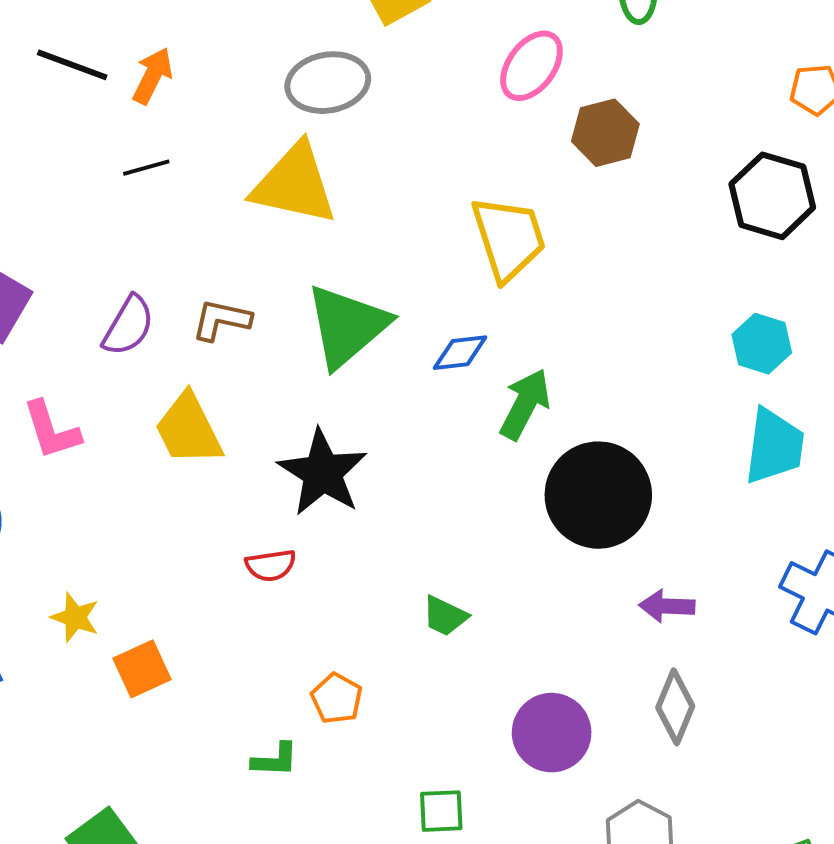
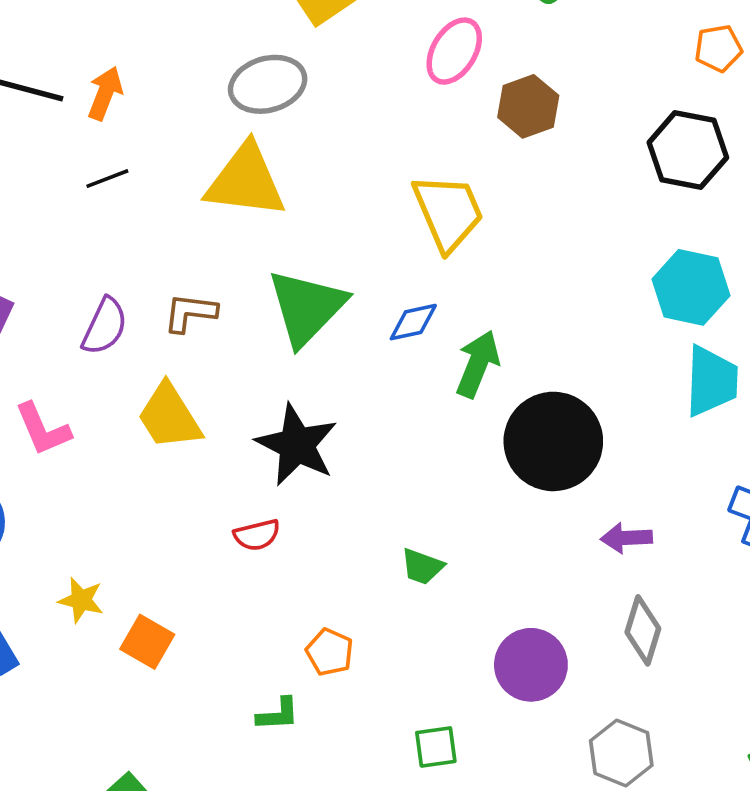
cyan hexagon: (762, 344) -> (691, 287), size x1.4
orange square: (142, 669) -> (147, 642), turned -30

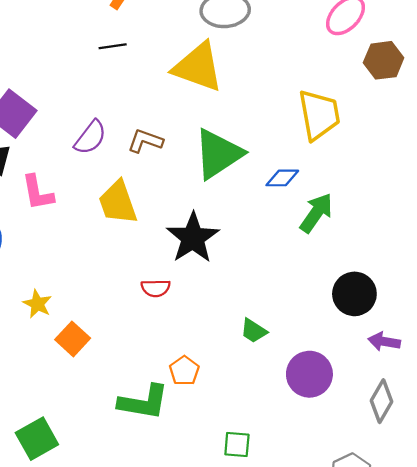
black circle: (553, 441) -> (354, 294), moved, size x0.7
purple circle: (531, 665) -> (309, 374), moved
green L-shape: (278, 714) -> (144, 402), size x1.8

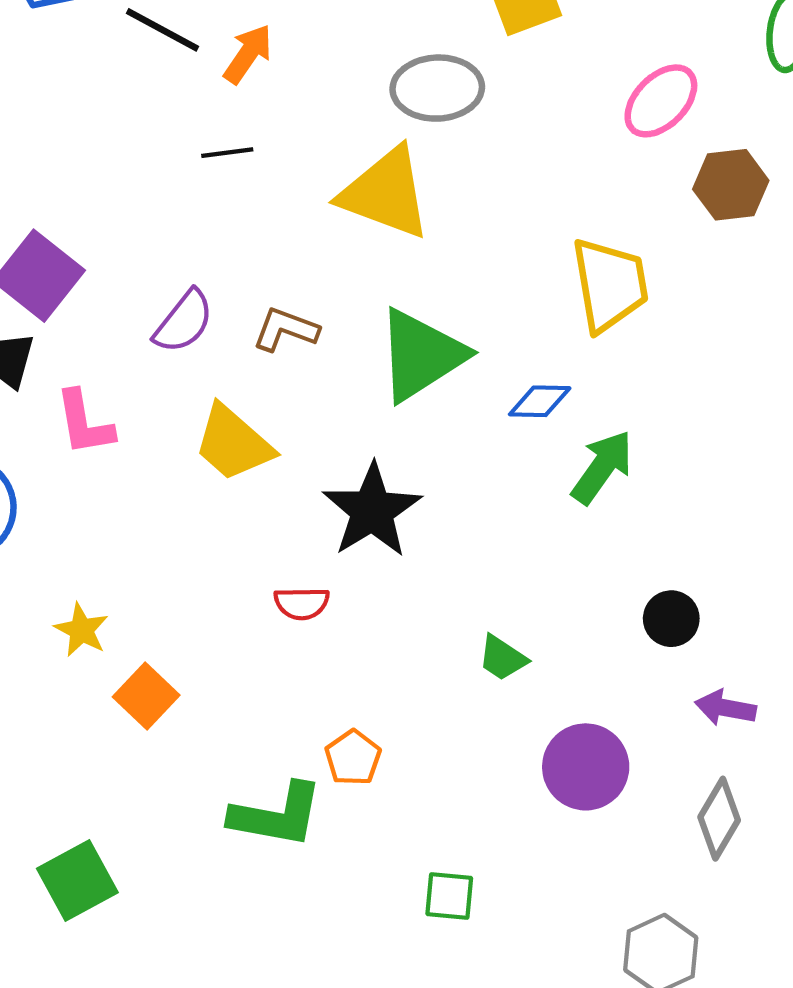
yellow trapezoid: (118, 202) -> (233, 443), turned -30
black circle: (354, 294) -> (671, 619), size x0.7
green trapezoid: (254, 331) -> (502, 658), moved

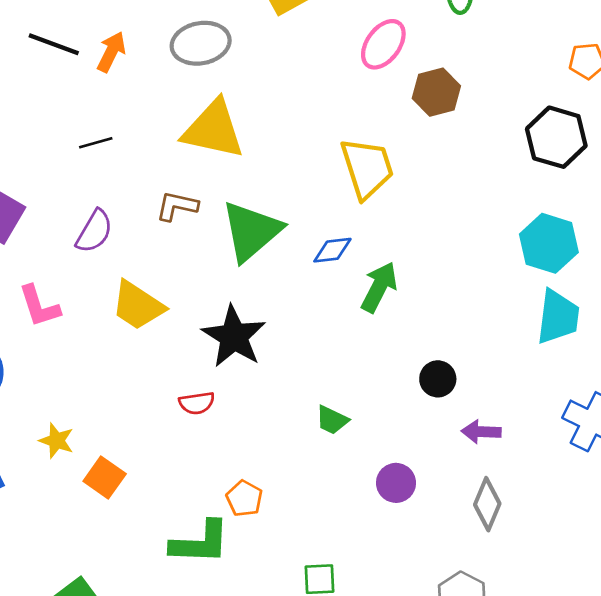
gray ellipse: (437, 88) -> (201, 43), moved
black line: (227, 153) -> (96, 143), moved
brown L-shape: (286, 329) -> (177, 206), moved
purple circle: (586, 767) -> (396, 483), size x0.7

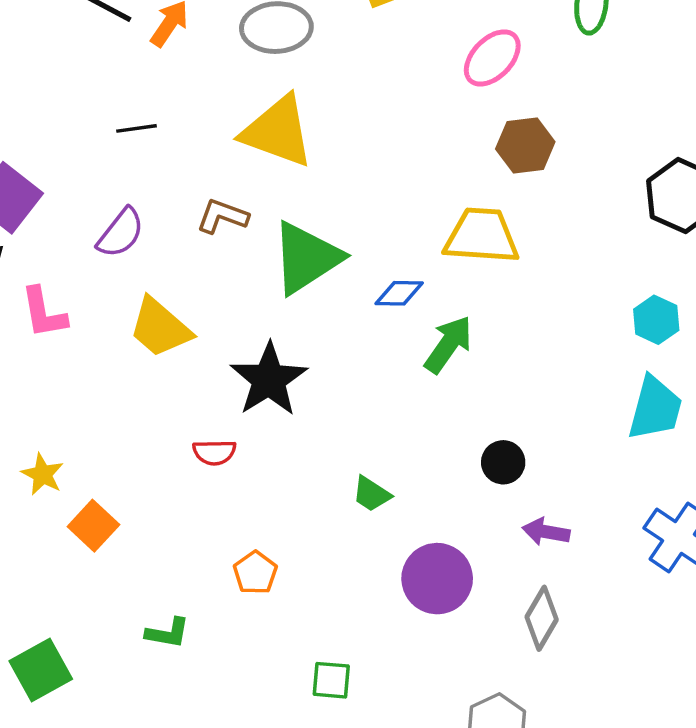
brown hexagon: (436, 92) -> (525, 145), moved
yellow trapezoid: (367, 168) -> (482, 236), moved, turned -76
cyan hexagon: (549, 243) -> (656, 320), size x0.7
purple circle: (396, 483) -> (437, 579), size x1.5
green L-shape: (200, 543) -> (168, 633), moved, size x0.6

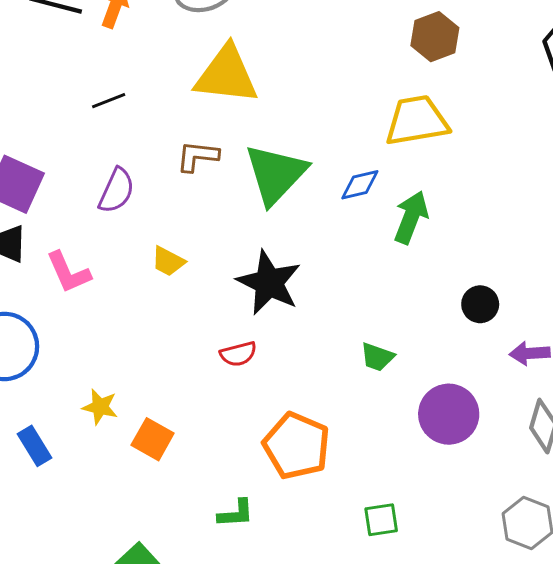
yellow trapezoid: (160, 328) -> (168, 261), size x0.6
orange pentagon: (255, 573) -> (297, 446), size x1.8

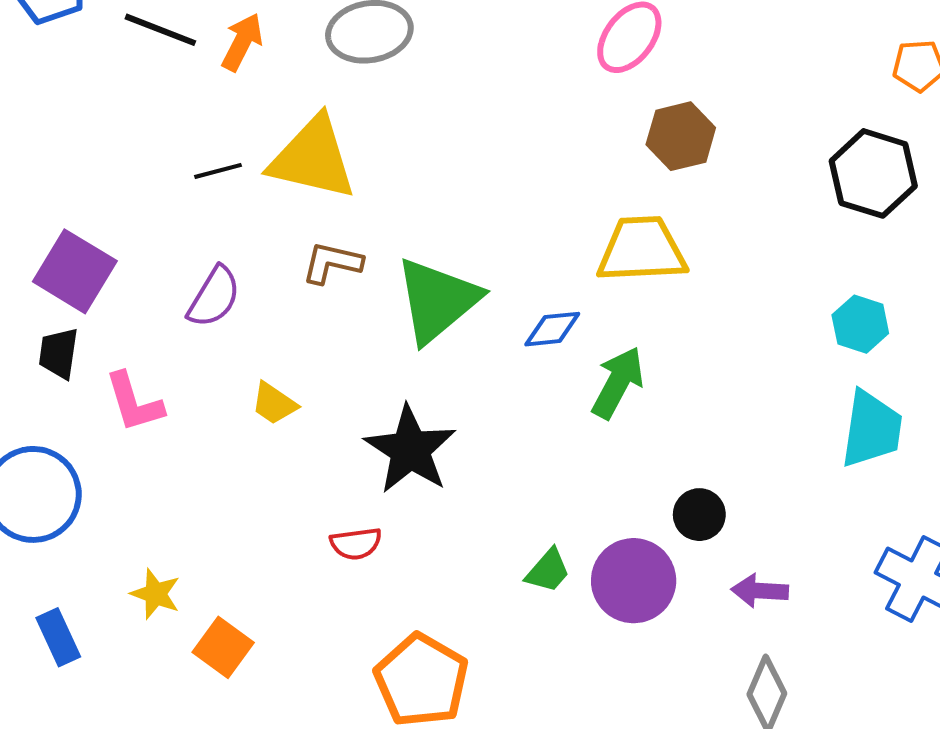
yellow triangle: (226, 75) -> (313, 158), moved
green trapezoid: (377, 357) -> (548, 571), turned -75
purple circle: (449, 414) -> (634, 581), moved

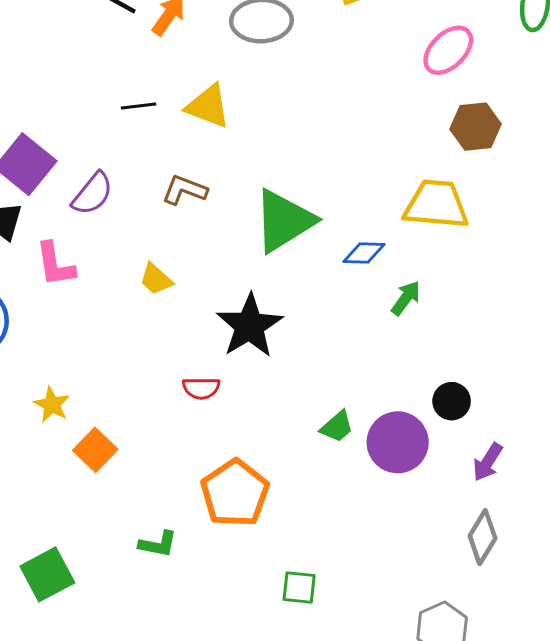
yellow triangle: (313, 158) -> (208, 106), size x0.7
brown L-shape: (332, 263) -> (185, 190), moved
purple semicircle: (214, 297) -> (92, 194), moved
green arrow: (618, 383) -> (406, 298), size x0.7
purple arrow: (760, 591) -> (488, 462), turned -69

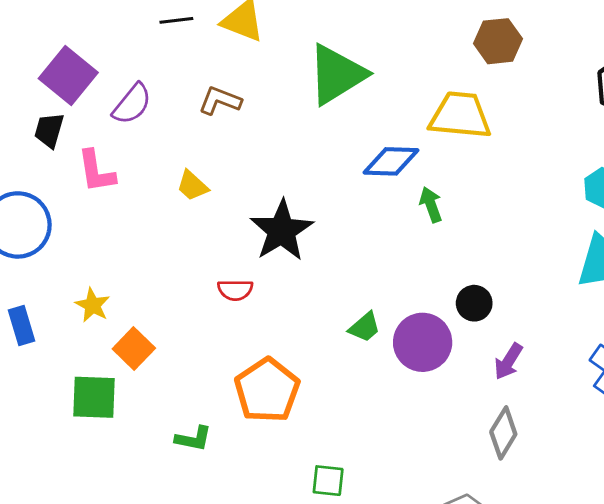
green triangle: (284, 221) -> (337, 75), moved
blue diamond: (364, 253) -> (391, 161), size x1.4
green arrow: (406, 298) -> (431, 205), turned -56
green square: (47, 574) -> (94, 397), moved, turned 30

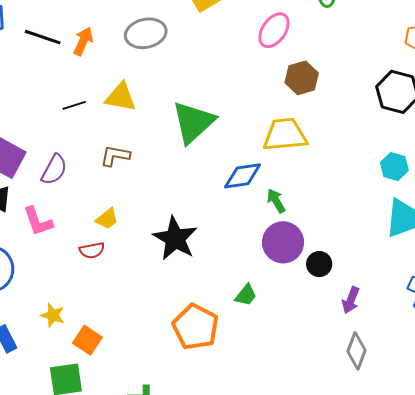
yellow trapezoid: (192, 186) -> (107, 219), turned -70
red semicircle: (235, 290) -> (92, 250), moved
purple circle: (423, 342) -> (283, 242), moved
orange pentagon: (267, 390) -> (196, 327), moved

